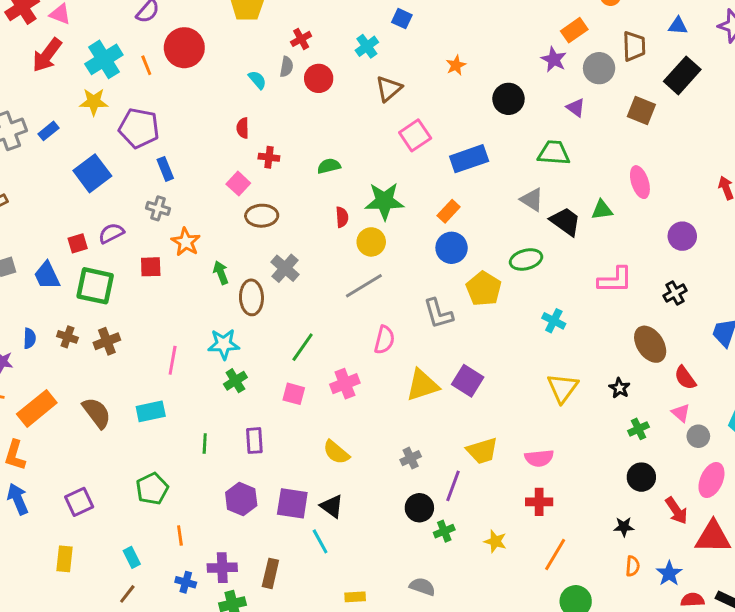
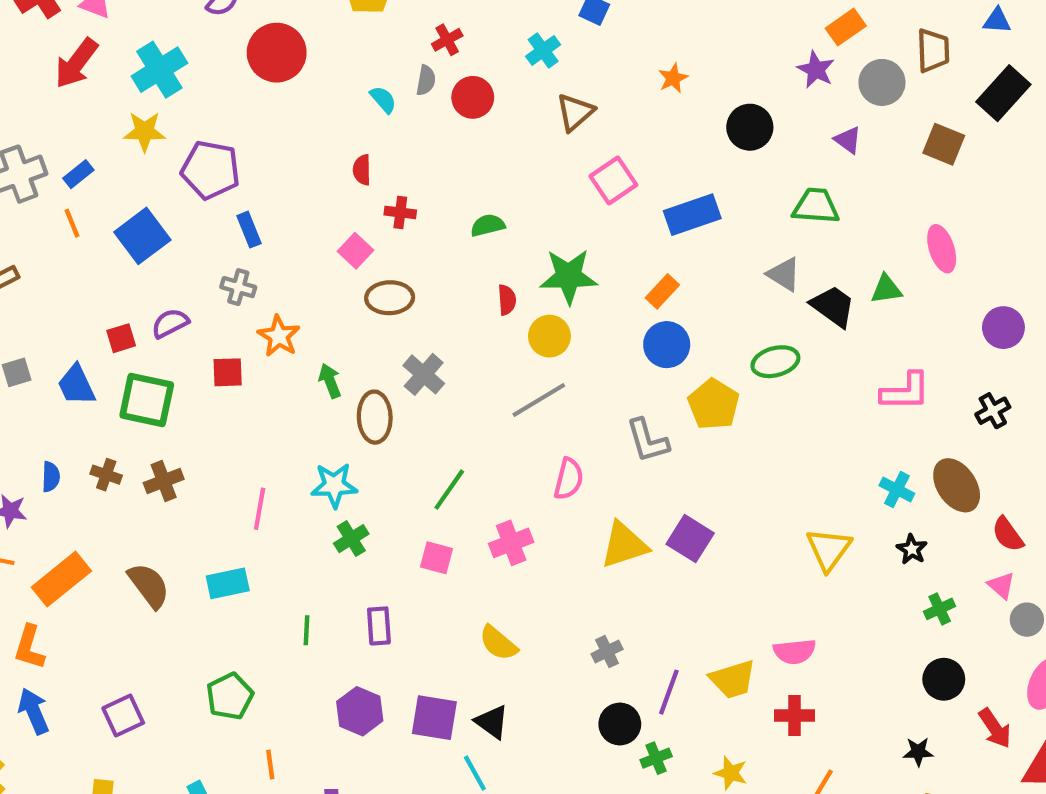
orange line: (146, 65) -> (72, 223), moved
cyan cross: (554, 321) -> (897, 490), moved
yellow trapezoid: (482, 451) -> (733, 679), moved

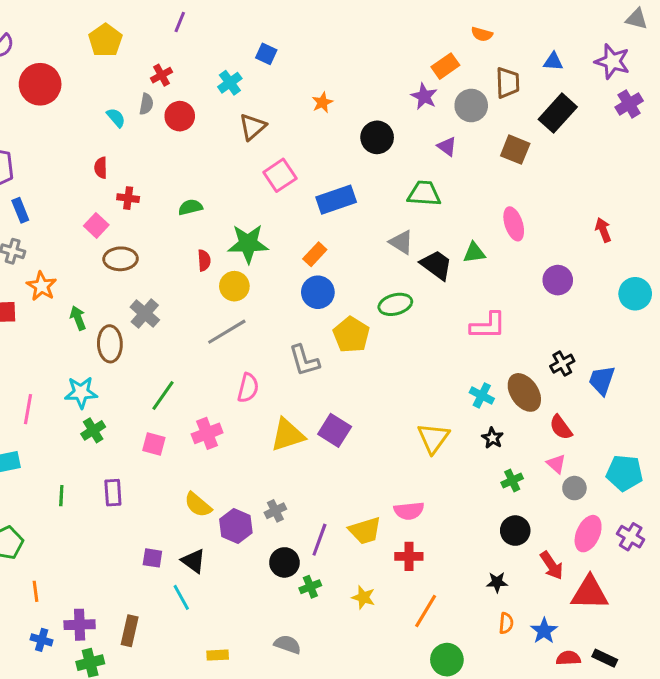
black cross: (993, 411) -> (562, 364), moved
purple hexagon: (360, 711) -> (236, 526), moved
purple square: (434, 718) -> (152, 558), size x0.6

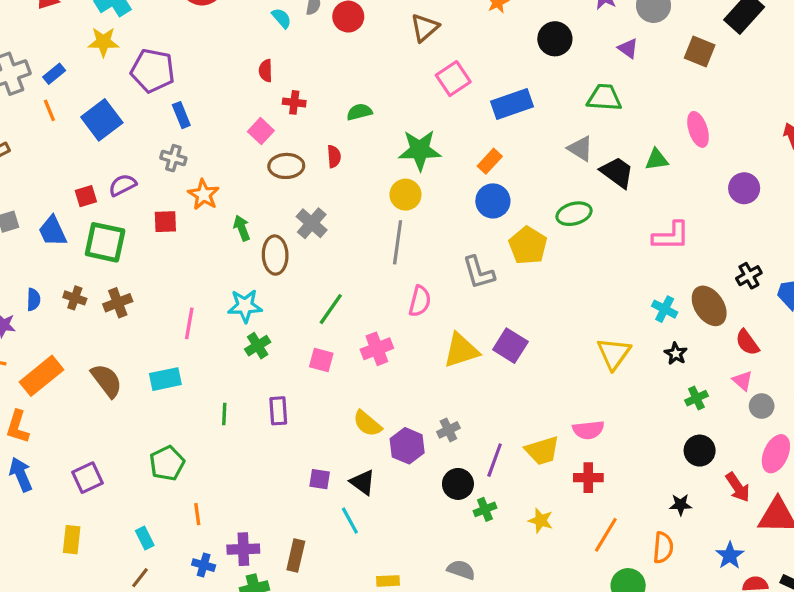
red semicircle: (204, 260) -> (334, 156), moved
gray line: (227, 332) -> (398, 242), turned -51
orange semicircle: (506, 623) -> (663, 548), moved, size x1.4

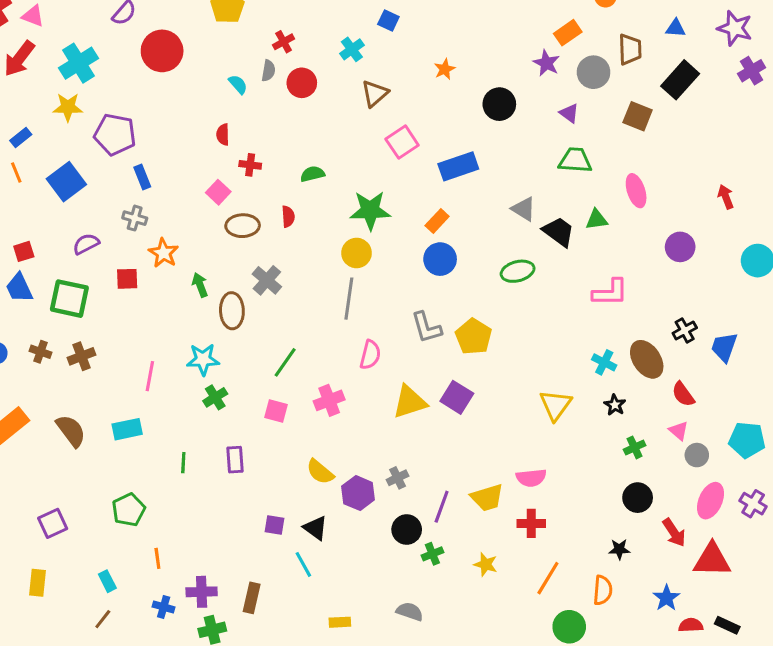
green trapezoid: (604, 98) -> (575, 160), moved
red square: (86, 196) -> (24, 251), moved
yellow pentagon: (528, 245) -> (473, 337), moved

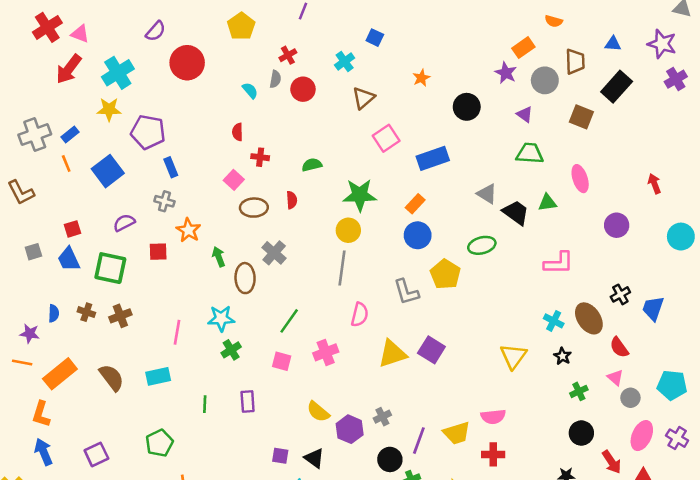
yellow pentagon: (473, 337) -> (445, 274), moved

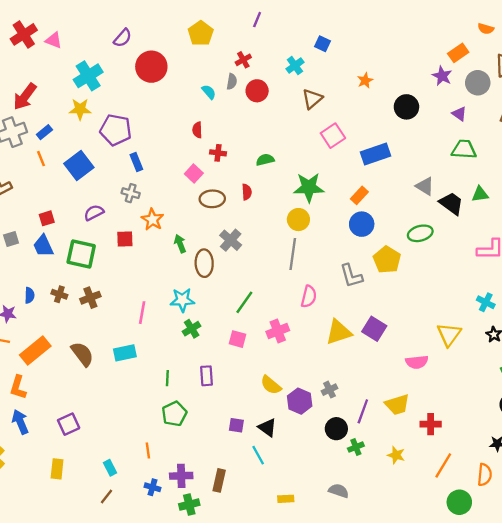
red arrow: (69, 69) -> (25, 97), moved
pink semicircle: (493, 417) -> (417, 362), moved
green pentagon: (159, 443) -> (174, 414), moved

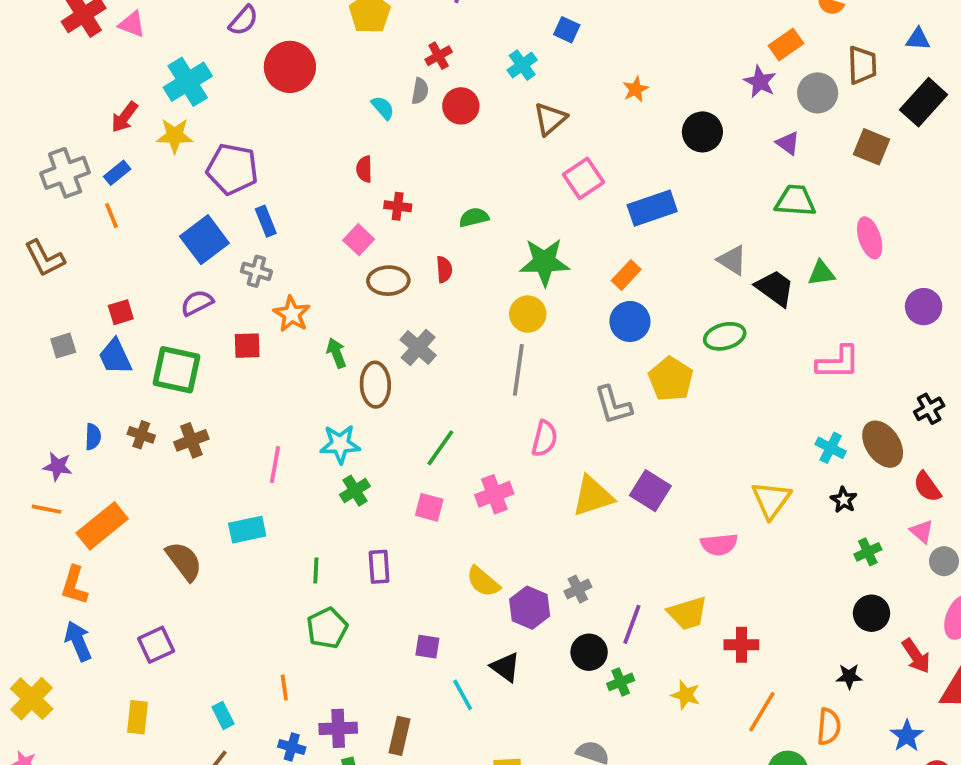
red arrow: (25, 97) -> (125, 117), moved, size x0.7
blue square: (79, 165) -> (204, 240), moved
brown semicircle: (82, 354) -> (184, 561), moved
black triangle: (267, 428) -> (505, 667), moved

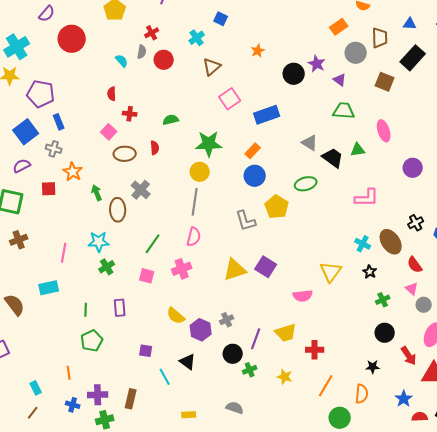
purple star: (760, 82) -> (317, 64), moved
pink semicircle: (544, 439) -> (194, 237), moved

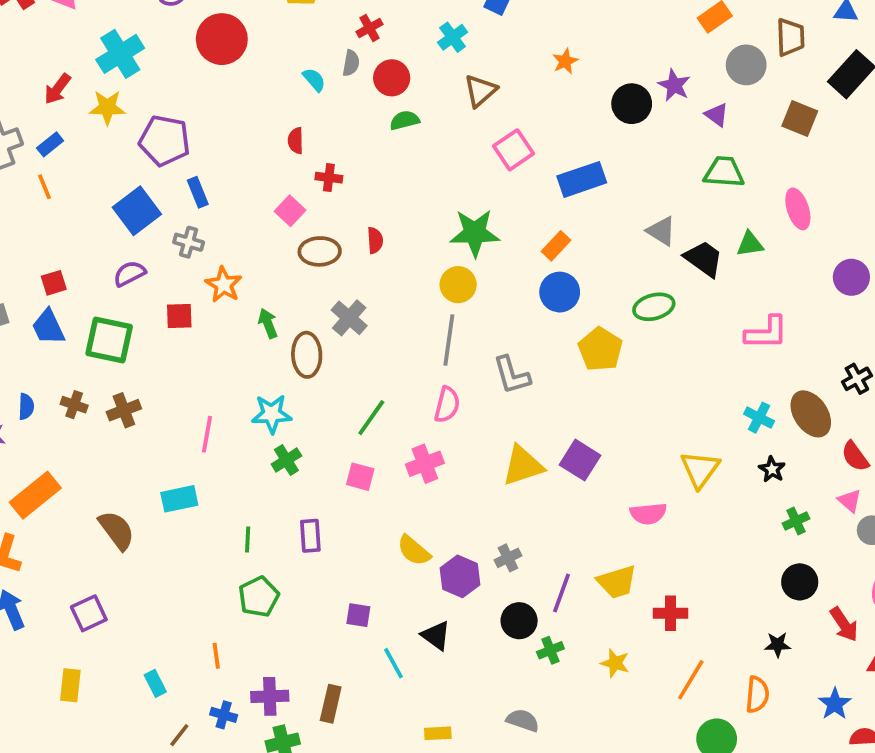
green semicircle: (171, 120) -> (405, 120), moved
gray L-shape: (246, 221) -> (512, 375), moved
brown line: (33, 413) -> (179, 735), moved

